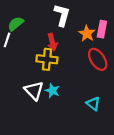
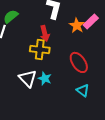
pink rectangle: (102, 29) -> (91, 21), turned 35
red ellipse: (98, 59) -> (79, 62), moved

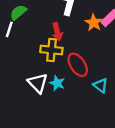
red ellipse: (79, 62) -> (78, 65), moved
cyan triangle: (83, 90) -> (101, 85), moved

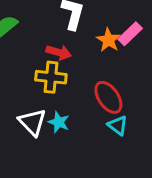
red arrow: (57, 32) -> (59, 52), turned -60
red ellipse: (78, 65) -> (108, 97), moved

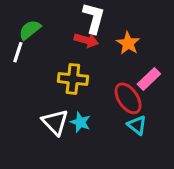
pink rectangle: (130, 34) -> (149, 79), moved
red arrow: (59, 52) -> (86, 40), moved

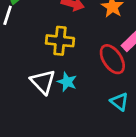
cyan triangle: (137, 125) -> (119, 102), moved

